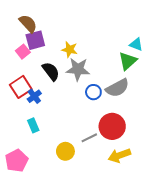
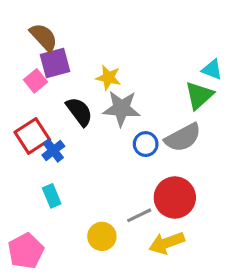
yellow arrow: (119, 155) -> (167, 243), moved

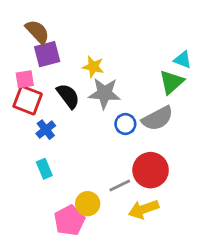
pink square: (35, 81) -> (25, 79), moved, turned 30
red square: (32, 136) -> (28, 100), moved, turned -36
pink pentagon: (26, 251) -> (69, 220), moved

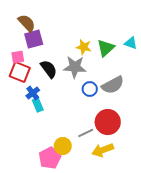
yellow star: (93, 67) -> (84, 47), moved
green triangle: (171, 82) -> (106, 48), moved
cyan rectangle: (44, 169) -> (38, 105), moved

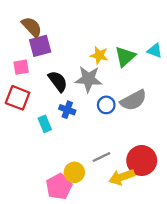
red square: (20, 72) -> (18, 98), moved
blue cross: (33, 93) -> (67, 110), moved, turned -32
red circle: (108, 122) -> (142, 161), moved

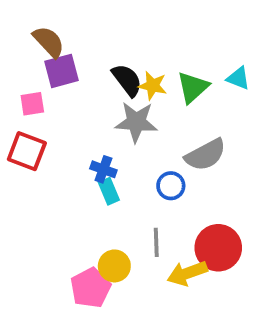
black semicircle: (58, 81) -> (127, 80), moved
blue circle: (106, 105) -> (171, 186), moved
cyan rectangle: (45, 124) -> (109, 191), moved
gray line: (102, 157) -> (156, 242), turned -66

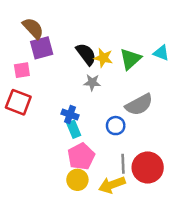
gray star: (136, 122) -> (92, 82), size x0.6
gray line: (156, 242) -> (123, 164), moved
yellow arrow: (187, 273) -> (112, 185), moved
pink pentagon: (91, 288) -> (81, 156), moved

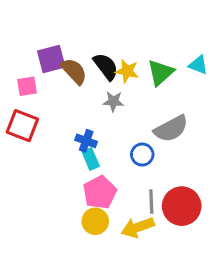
brown semicircle: (33, 28) -> (74, 71), moved

